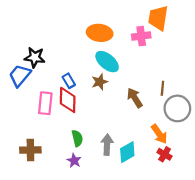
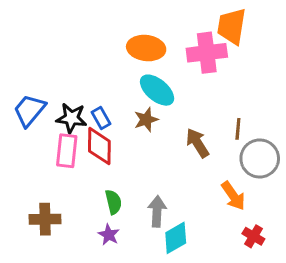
pink cross: (141, 36) -> (207, 53), size x1.4
black star: (35, 57) -> (71, 118), moved
cyan diamond: (127, 152) -> (176, 238), moved
red cross: (165, 154) -> (253, 236), moved

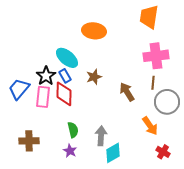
pink cross: (207, 53) -> (156, 56), moved
cyan ellipse: (157, 90) -> (67, 58), moved
blue trapezoid: (29, 110) -> (19, 89), moved
black star: (71, 118) -> (46, 76), turned 30

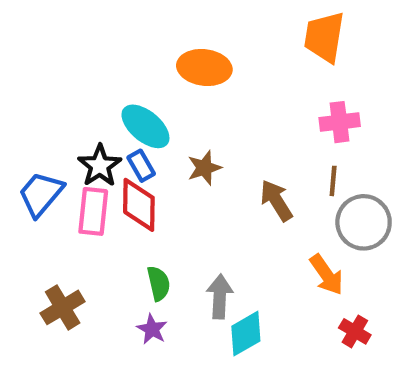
pink cross: (156, 56) -> (340, 122), size x0.7
brown cross: (29, 141) -> (63, 307), turned -30

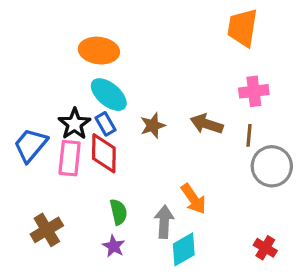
orange ellipse: (204, 67) -> (99, 51), moved
brown arrow: (276, 201) -> (207, 124), moved, turned -40
orange arrow: (326, 275) -> (194, 199), moved

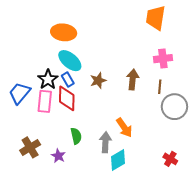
brown arrow: (207, 124) -> (133, 79), turned 78
purple star: (114, 246) -> (58, 156), moved

